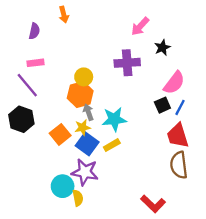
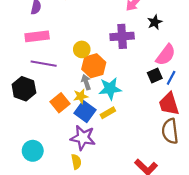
pink rectangle: (35, 63) -> (37, 36), size x1.5
purple line: (27, 85) -> (44, 64), moved, turned -40
orange hexagon: (80, 95) -> (94, 66), moved
cyan circle: (63, 186) -> (33, 151), moved

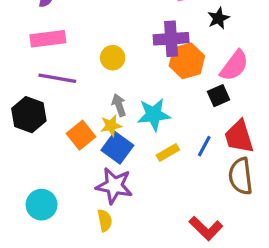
orange hexagon: (94, 66) -> (187, 61), moved
blue line: (171, 78) -> (204, 146), moved
yellow rectangle: (108, 113) -> (168, 153), moved

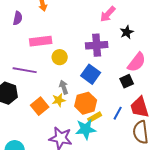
pink rectangle: (48, 39) -> (41, 41), moved
orange hexagon: (187, 61) -> (86, 103), moved
cyan star: (154, 115) -> (86, 129), moved
blue square: (117, 148) -> (91, 74), moved

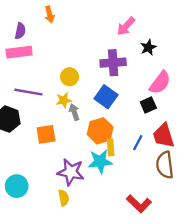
pink rectangle: (41, 41) -> (19, 52), moved
yellow star: (59, 100) -> (64, 100), moved
orange square: (40, 106) -> (46, 134), turned 30
yellow rectangle: (95, 117) -> (111, 147), turned -64

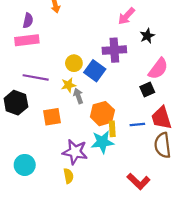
blue square: (106, 97) -> (95, 71), moved
blue line: (138, 143) -> (137, 124), turned 56

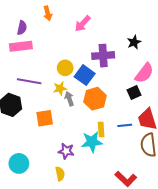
pink arrow: (126, 16) -> (83, 24), moved
orange hexagon: (102, 114) -> (95, 99), moved
purple star: (75, 152) -> (66, 151), size x0.7

